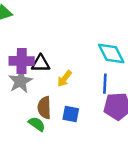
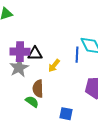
blue line: (105, 84) -> (77, 55), moved
blue square: (71, 114) -> (66, 114), moved

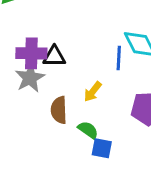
yellow arrow: (54, 66) -> (93, 92), moved
green semicircle: (32, 102) -> (88, 130), moved

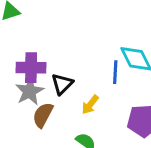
black triangle: (54, 56) -> (62, 84), moved, turned -45
brown semicircle: (59, 110) -> (43, 115), moved, turned 30

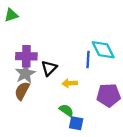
yellow arrow: (90, 105) -> (70, 83), turned 48
brown semicircle: (43, 115) -> (22, 91), moved

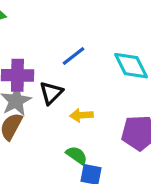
blue line: (88, 59) -> (73, 56), moved, turned 49

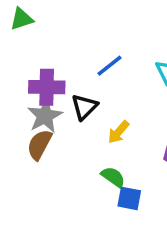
yellow arrow: (81, 115) -> (118, 132), turned -45

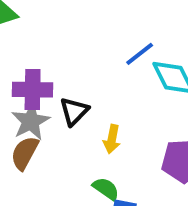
blue line: (110, 66) -> (140, 54), moved
yellow arrow: (118, 132) -> (112, 139), turned -30

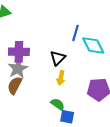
blue line: (140, 54) -> (75, 33), turned -35
black triangle: (74, 111) -> (58, 58), moved

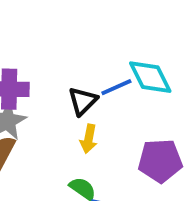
blue line: (75, 33) -> (116, 87), moved, turned 49

